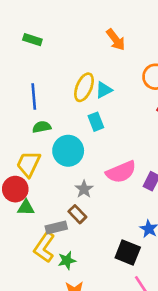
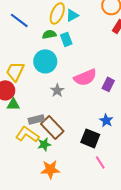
blue line: (34, 97) -> (19, 20), turned -48
green semicircle: (42, 127) -> (49, 34), moved
brown rectangle: (77, 214) -> (52, 127), moved, size x1.6
yellow L-shape: (44, 247) -> (27, 134), turned 90

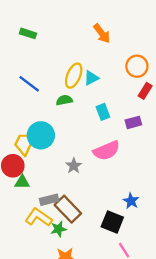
cyan rectangle: (66, 39) -> (103, 112), moved
cyan circle: (45, 61) -> (41, 135), moved
purple rectangle: (108, 84) -> (133, 122), moved, turned 48

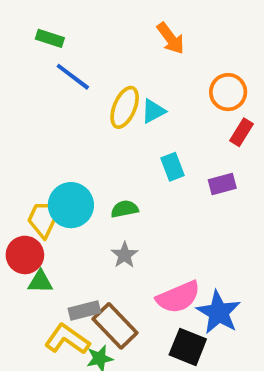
blue line: (29, 84) -> (73, 77), moved
green semicircle: (64, 100) -> (125, 209), moved
pink semicircle: (106, 151) -> (178, 297), moved
blue star: (131, 201) -> (219, 312), size x1.6

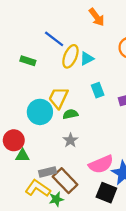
green rectangle: (50, 38) -> (28, 61), moved
blue line: (73, 77) -> (54, 39), moved
yellow trapezoid: (44, 219) -> (58, 98), moved

